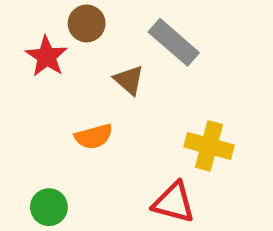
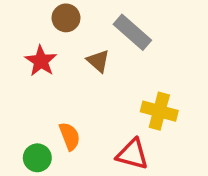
red star: (47, 56) -> (41, 61), moved
orange semicircle: (94, 137) -> (70, 136), moved, turned -96

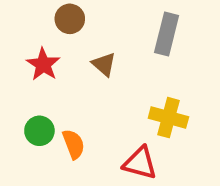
gray rectangle: (132, 32) -> (167, 34), moved, turned 63
green circle: (37, 158) -> (39, 131), moved

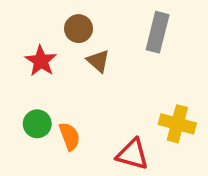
brown circle: (70, 19) -> (79, 29), moved
yellow cross: (168, 118) -> (177, 124), moved

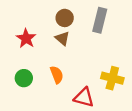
brown circle: (79, 29) -> (65, 18), moved
orange semicircle: (70, 136) -> (57, 75), moved

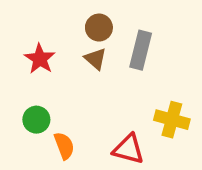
gray rectangle: (100, 20) -> (141, 50), moved
orange semicircle: (57, 75) -> (64, 146), moved

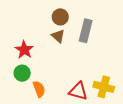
red star: (40, 59) -> (24, 50), moved
yellow cross: (172, 120) -> (104, 87), moved

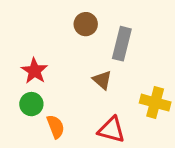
brown triangle: (58, 36) -> (102, 80), moved
yellow cross: (104, 87) -> (155, 103), moved

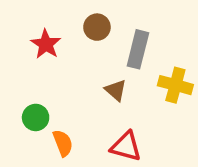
red star: (34, 71) -> (46, 44), moved
yellow cross: (155, 103) -> (175, 85), moved

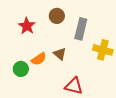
brown triangle: (116, 90) -> (60, 54), moved
orange semicircle: (63, 143) -> (39, 59), moved, turned 77

